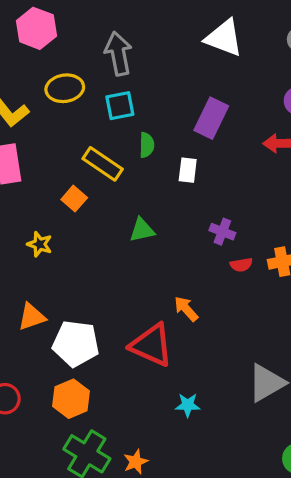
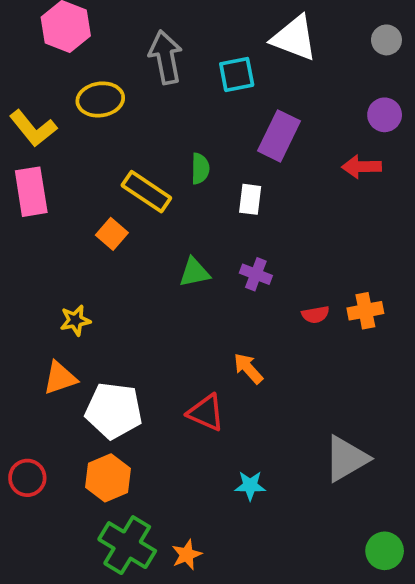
cyan square: (120, 106) -> (237, 74), moved
purple cross: (222, 232) -> (256, 274), moved
yellow star: (40, 244) -> (75, 320), moved, turned -30
red triangle: (151, 345) -> (206, 413), size x0.7

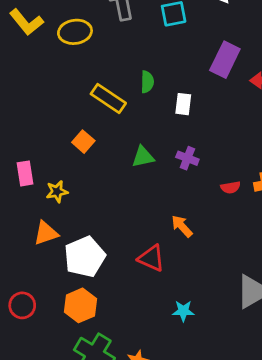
yellow L-shape: (33, 128) -> (26, 22), moved
purple rectangle: (279, 136) -> (225, 60), moved
pink rectangle: (31, 192) -> (25, 173), moved, size x0.7
orange square: (112, 234) -> (83, 142), moved
white pentagon: (114, 411) -> (85, 257), turned -30

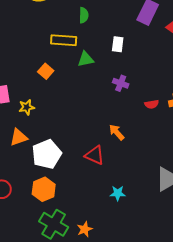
green semicircle: (147, 82) -> (84, 15), moved
yellow rectangle: (108, 98) -> (64, 40), turned -30
green triangle: (143, 157) -> (86, 59), moved

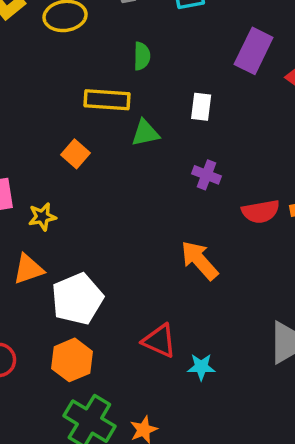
red semicircle: (152, 104) -> (261, 212), size x1.5
orange arrow: (117, 132) -> (199, 260), size x1.4
red triangle: (95, 155) -> (159, 341), moved

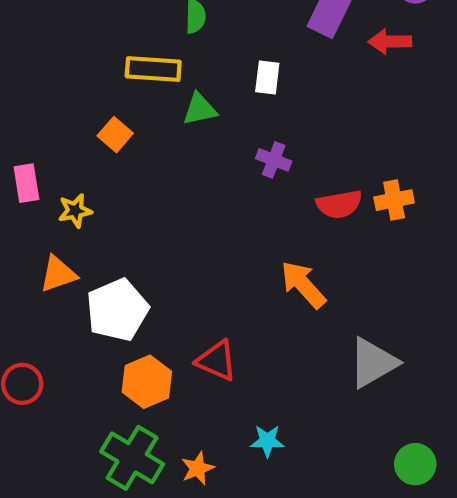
orange arrow: (199, 260) -> (303, 285), moved
orange hexagon: (72, 360) -> (147, 382), moved
cyan star: (201, 367) -> (267, 441), moved

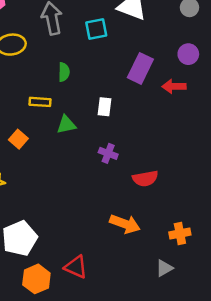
yellow rectangle: (153, 69) -> (40, 102), size x0.7
orange cross: (394, 200) -> (180, 233), moved
orange arrow: (303, 285) -> (125, 224), turned 152
gray triangle: (373, 363) -> (164, 268), size x0.6

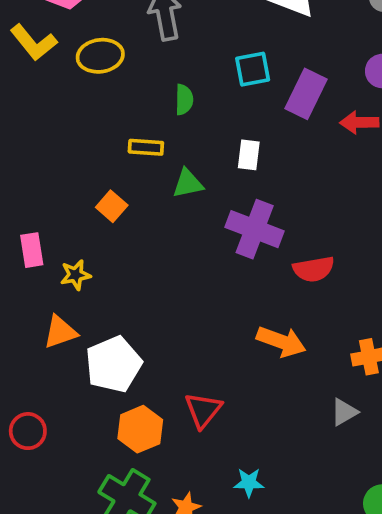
cyan square: (96, 29) -> (253, 69), moved
purple cross: (108, 153) -> (255, 229), size x1.8
red triangle: (76, 267) -> (203, 410), turned 45

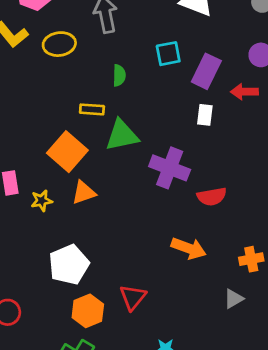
white rectangle: (249, 155) -> (205, 115), moved
green triangle: (188, 183) -> (122, 135), size x1.5
orange square: (112, 206) -> (67, 152), size x1.8
orange triangle: (60, 332) -> (84, 192), moved

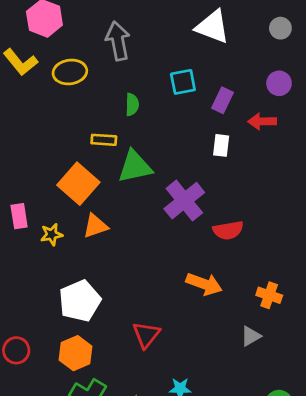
purple rectangle: (206, 71) -> (223, 100), size x0.7
purple cross: (170, 168) -> (184, 201), turned 30
orange cross: (251, 259) -> (269, 295), turned 30
orange hexagon: (88, 311) -> (76, 353), moved

